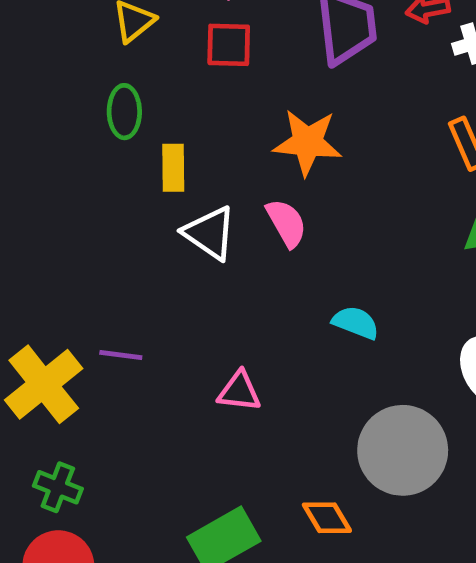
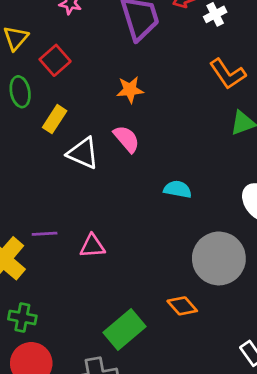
red square: (229, 45) -> (55, 60), moved, turned -32
orange star: (308, 142) -> (130, 90), size x0.7
yellow rectangle: (173, 168) -> (55, 119), turned 44
pink triangle: (239, 391) -> (92, 246), moved

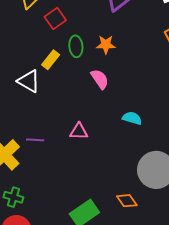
green ellipse: (20, 92) -> (76, 46), moved
white triangle: (83, 153) -> (29, 81), moved
pink triangle: (92, 246) -> (79, 131), moved

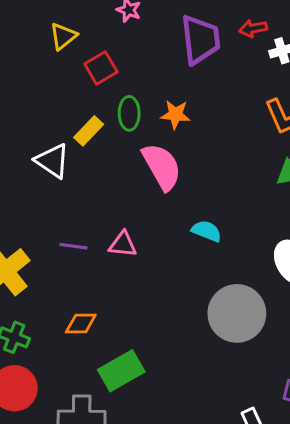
pink semicircle: (100, 79) -> (162, 167), size x1.5
purple line: (35, 140) -> (73, 246), moved
orange diamond: (127, 201) -> (81, 324), moved, turned -60

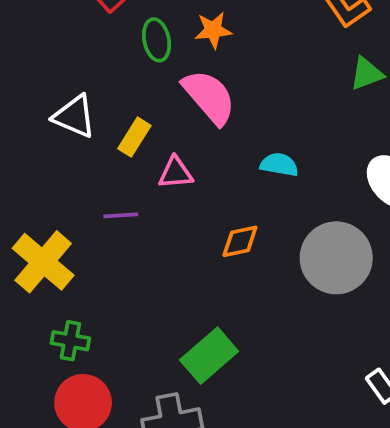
yellow rectangle: (89, 131) -> (134, 137), moved
pink triangle: (123, 244) -> (176, 173), moved
orange diamond: (81, 324) -> (240, 241), moved

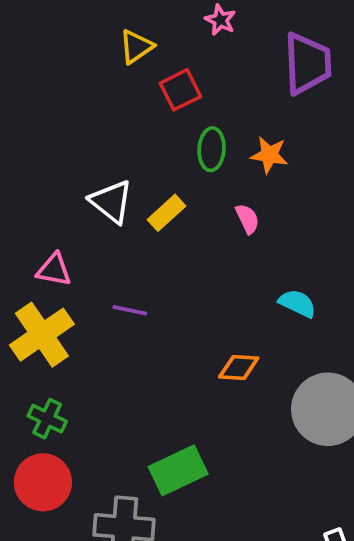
pink semicircle: (209, 97) -> (247, 219), size x0.5
yellow rectangle: (134, 137) -> (166, 213), moved
pink triangle: (176, 173) -> (54, 270), moved

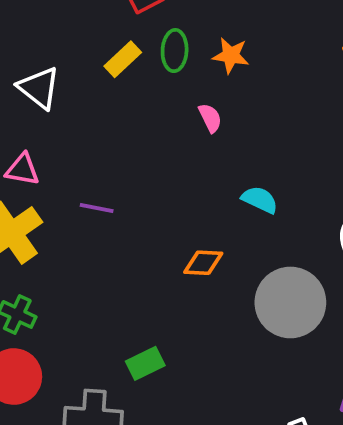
white triangle: (111, 202) -> (39, 88), moved
yellow rectangle: (166, 213) -> (123, 59), moved
green rectangle: (178, 470) -> (145, 363), size x0.7

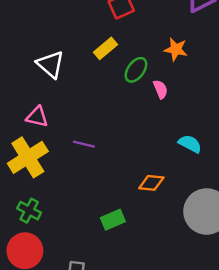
green ellipse: (175, 51) -> (136, 70), moved, turned 30
green rectangle: (145, 363) -> (113, 220), moved

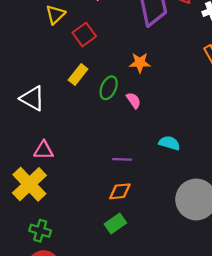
pink triangle: (37, 117) -> (44, 150), moved
purple line: (84, 144) -> (122, 159), moved
orange diamond: (151, 183) -> (120, 191), moved

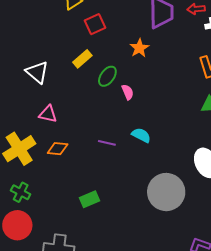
orange star: (140, 63) -> (139, 48), moved, turned 30
cyan semicircle: (169, 143) -> (141, 135), moved
pink triangle: (44, 150) -> (48, 114), moved
orange diamond: (120, 191) -> (58, 149), moved

